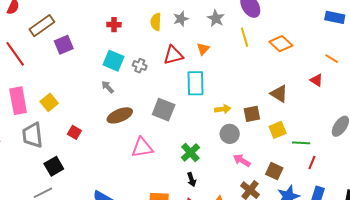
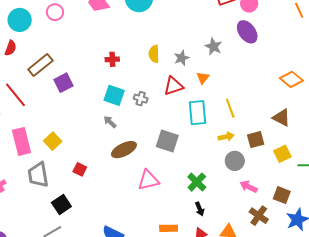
gray star: (181, 19) -> (182, 58), moved
yellow line: (245, 37) -> (230, 108), moved
orange diamond: (281, 44) -> (291, 79), moved

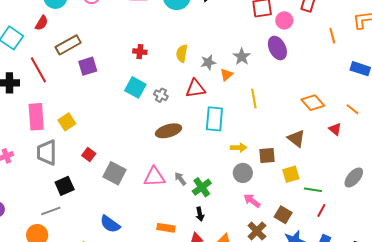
orange triangle: (203, 78) -> (226, 75), moved
yellow line: (230, 108) -> (254, 99), moved
gray arrow: (110, 122) -> (180, 179), moved
gray square: (167, 141) -> (115, 173), moved
brown ellipse: (124, 150) -> (169, 131), moved

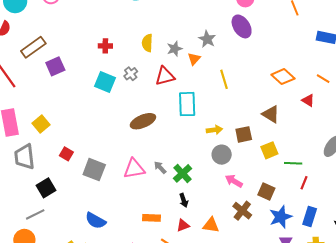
gray cross: (161, 95) -> (131, 74), moved, turned 32

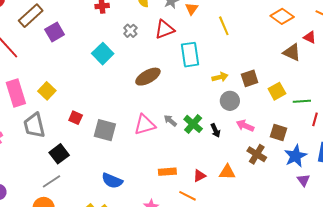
cyan square: (105, 82) -> (103, 54), moved, turned 30
brown triangle: (271, 114) -> (292, 52), moved
black arrow: (184, 200) -> (215, 131), moved

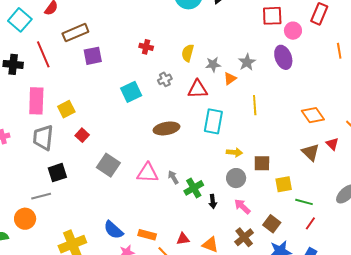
red square: (76, 118) -> (82, 135), moved
orange rectangle: (167, 172) -> (147, 235), moved
blue semicircle: (112, 181) -> (113, 230), moved

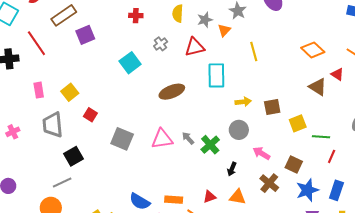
pink rectangle: (36, 101) -> (39, 90), size x0.6
gray circle: (236, 178) -> (239, 130), moved
black arrow: (213, 201) -> (232, 169), moved, turned 40

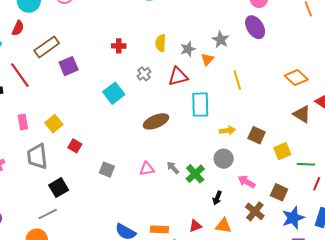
brown square: (272, 107) -> (257, 135), turned 36
gray square: (122, 139) -> (107, 170), size x0.7
pink triangle: (162, 139) -> (147, 169), size x0.7

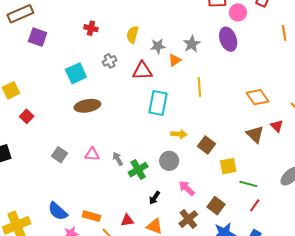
purple square: (69, 66) -> (38, 37), turned 30
brown ellipse: (156, 121) -> (87, 106), moved
gray square: (107, 170) -> (60, 155), moved

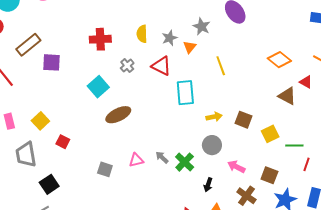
red cross: (91, 28) -> (100, 39), size x1.5
red triangle: (142, 71) -> (161, 66), turned 45

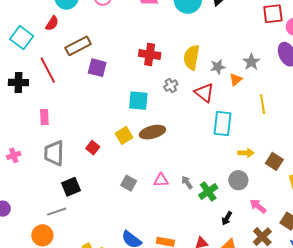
yellow semicircle: (142, 34) -> (192, 57), size x1.4
cyan square: (98, 87) -> (138, 101), turned 35
yellow square: (40, 121) -> (124, 135), moved

